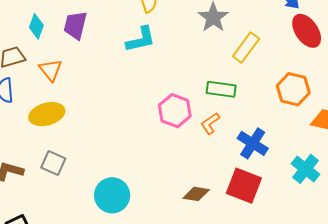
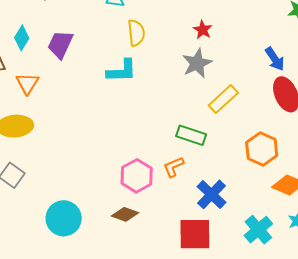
pink hexagon: (175, 111) -> (137, 176), moved
red square: (244, 186) -> (195, 234), turned -33
brown diamond: (196, 194) -> (125, 214), moved

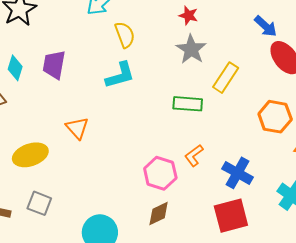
orange triangle: (27, 83) -> (77, 128), moved
green rectangle: (191, 135) -> (188, 104), moved
brown diamond: (125, 214) -> (159, 214), turned -32

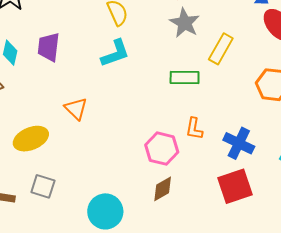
orange L-shape: (194, 155) -> (194, 129), turned -40

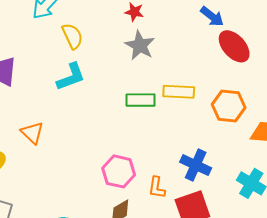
yellow rectangle: (221, 49) -> (179, 92), moved, turned 64
orange L-shape: (194, 129) -> (157, 188), moved

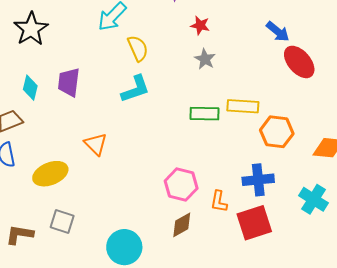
gray star: (140, 45) -> (205, 59), size x0.7
orange hexagon: (229, 106) -> (277, 132), moved
blue cross: (196, 165) -> (258, 180), turned -32

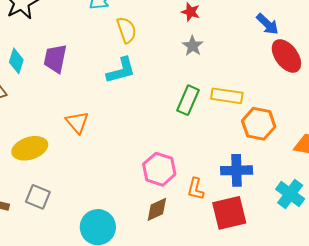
green rectangle: (205, 114) -> (188, 100), turned -72

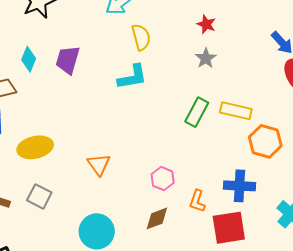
orange triangle: (77, 122) -> (99, 164), moved
pink hexagon: (159, 169) -> (163, 179), size x0.7

